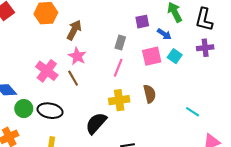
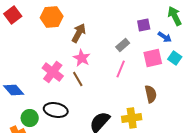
gray rectangle: (120, 43) -> (123, 45), turned 32
yellow cross: (119, 100) -> (132, 118), moved
green circle: (24, 109) -> (30, 118), moved

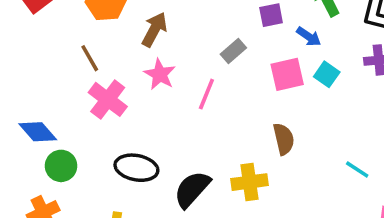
pink line: (121, 69) -> (206, 94), moved
brown line: (78, 79) -> (90, 58), moved
black ellipse: (56, 110) -> (136, 168), moved
green circle: (30, 118) -> (61, 166), moved

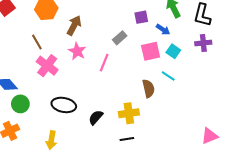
cyan line: (357, 169) -> (168, 76), moved
black semicircle: (192, 189) -> (96, 117), size x0.7

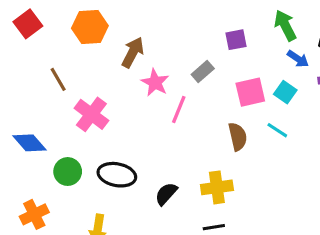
blue arrow: (163, 30) -> (298, 59), moved
brown line: (37, 42) -> (58, 79), moved
pink star: (77, 51) -> (155, 83), moved
brown semicircle: (149, 88) -> (238, 137), moved
green circle: (20, 104) -> (68, 172), moved

